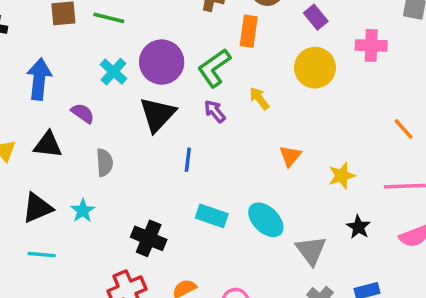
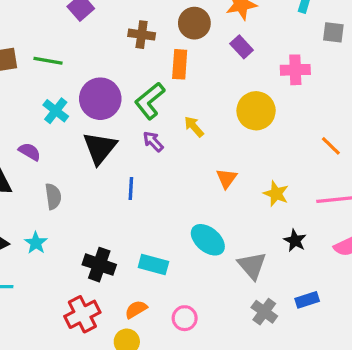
yellow circle: (315, 68) -> (256, 111), moved
yellow star: (342, 176) -> (276, 194), turned -30
cyan rectangle: (212, 216) -> (153, 265), moved

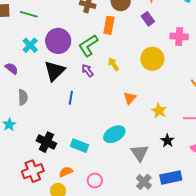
cyan ellipse: (208, 240) -> (114, 134), turned -75
blue rectangle: (307, 300) -> (171, 178), size x1.5

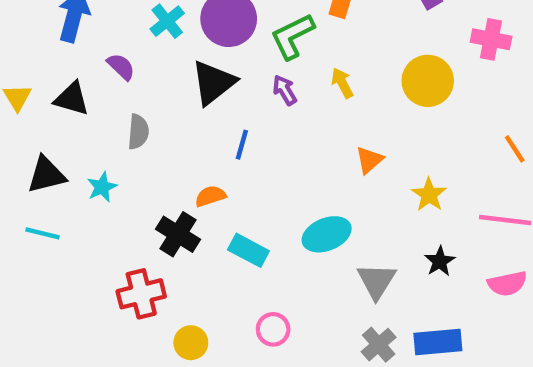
orange semicircle: (66, 172) -> (210, 196), moved

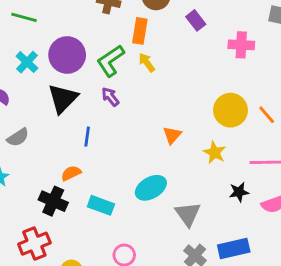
yellow circle: (428, 81) -> (230, 110), moved
yellow arrow: (342, 83) -> (147, 62), moved
gray semicircle: (138, 132) -> (18, 137), turned 60
black star: (440, 261) -> (239, 192), moved, turned 30

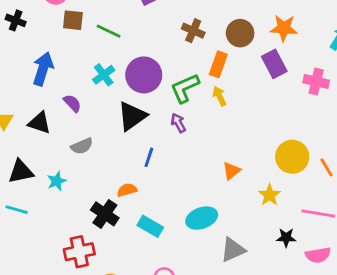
purple rectangle: (196, 20) -> (274, 64), size x1.4
pink cross: (241, 45) -> (316, 81), moved
gray triangle: (188, 214) -> (233, 250), turned 32

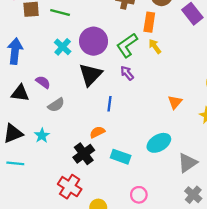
purple semicircle: (72, 103) -> (43, 82), moved
black cross: (105, 214) -> (84, 154), turned 30
red cross: (79, 252) -> (70, 187), turned -35

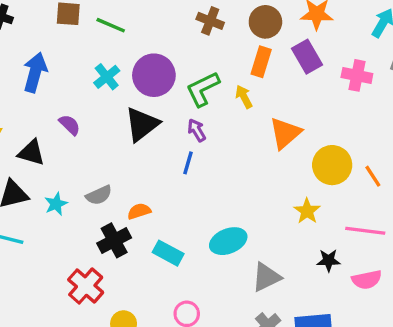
orange rectangle: (149, 22) -> (261, 62), moved
black triangle: (20, 93) -> (31, 153), moved
orange triangle: (175, 102) -> (285, 133), moved, size x1.5
blue line: (109, 104) -> (188, 163), moved
gray semicircle: (56, 105) -> (99, 195), moved

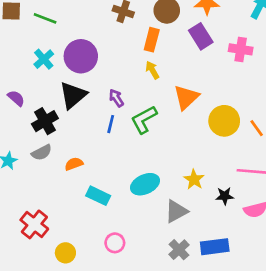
orange rectangle: (261, 62) -> (152, 40), moved
green L-shape: (203, 89) -> (144, 120), moved
yellow star: (307, 211) -> (194, 179), moved
black cross: (114, 240) -> (45, 121), moved

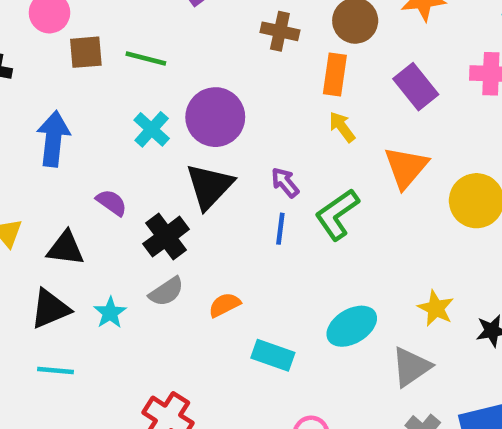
purple rectangle: (201, 36) -> (416, 87), moved

